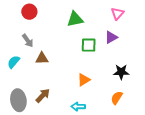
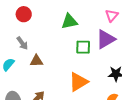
purple triangle: (111, 37) -> (106, 39), size x1.5
orange triangle: (84, 80) -> (78, 82), size x1.5

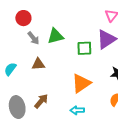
green triangle: (69, 21) -> (55, 36), moved
gray arrow: (22, 43) -> (33, 38), moved

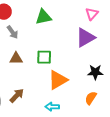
green triangle: (55, 36) -> (43, 17), moved
green square: (84, 48) -> (44, 57), moved

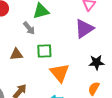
gray arrow: (13, 32) -> (29, 28), moved
orange triangle: (58, 80) -> (60, 73), turned -35

